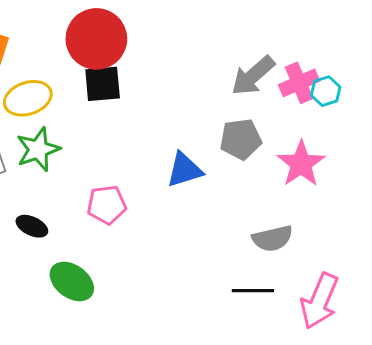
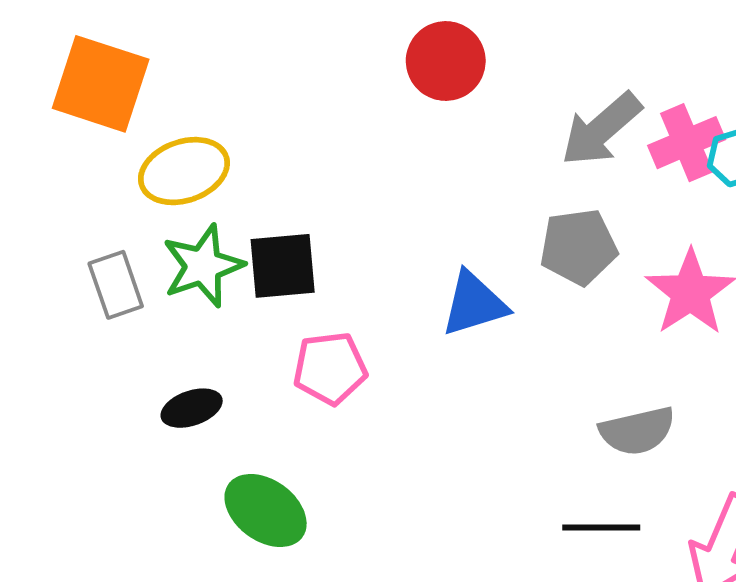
red circle: (96, 39) -> (446, 61), moved, size x0.7
black square: (103, 84) -> (283, 266), moved
black ellipse: (32, 226) -> (192, 408), turned -44

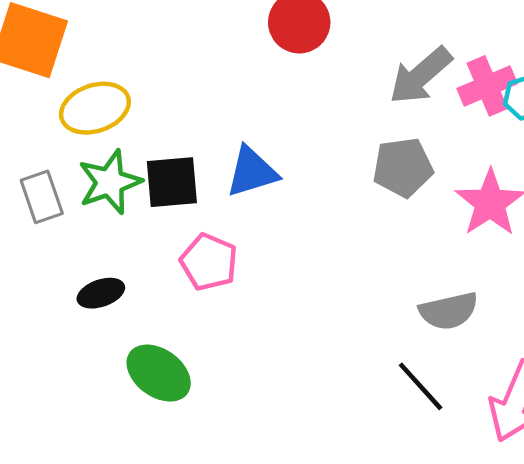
blue triangle: (474, 304) -> (252, 172), moved
pink pentagon: (330, 368) -> (209, 262), turned 30
black line: (601, 528) -> (421, 386), turned 48

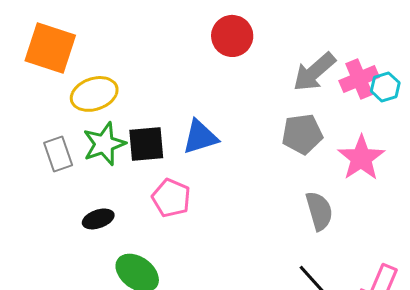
gray semicircle: (449, 311) -> (319, 211), moved, turned -93

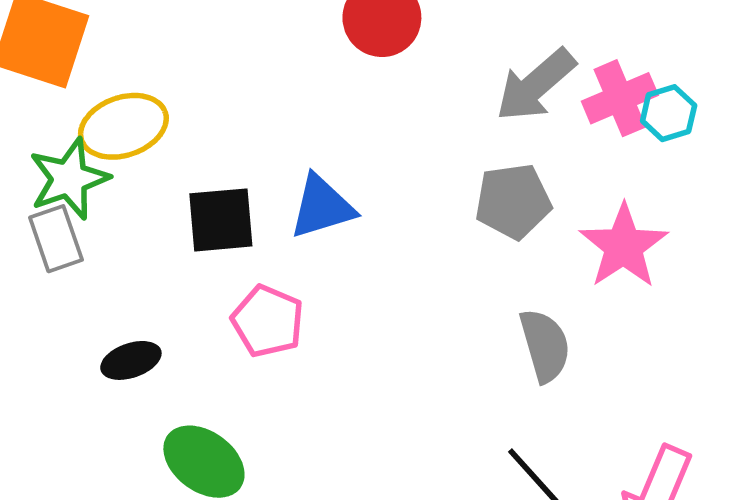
green star: (104, 144) -> (69, 179), moved

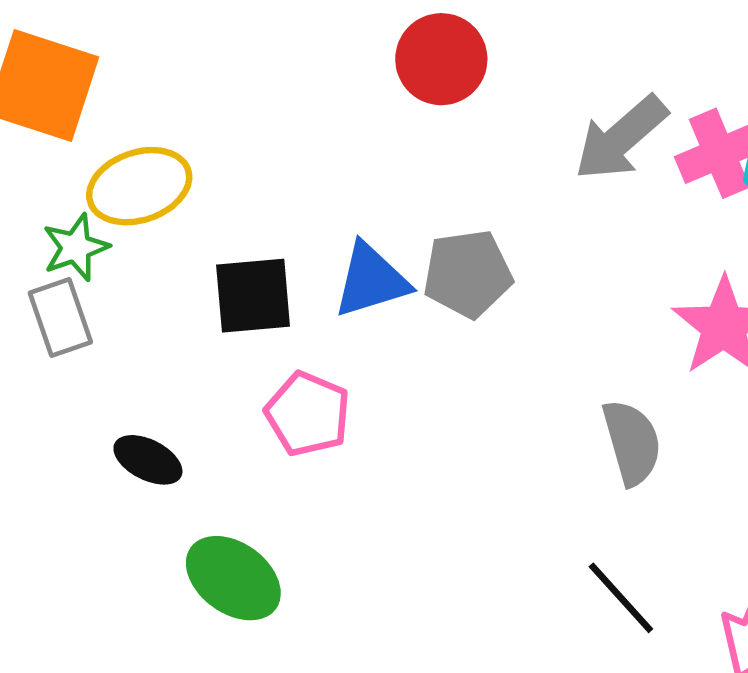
green star: (69, 179) -> (76, 247), size x0.7
gray pentagon: (513, 201) -> (468, 274), moved
black ellipse: (131, 360) -> (148, 460), turned 46

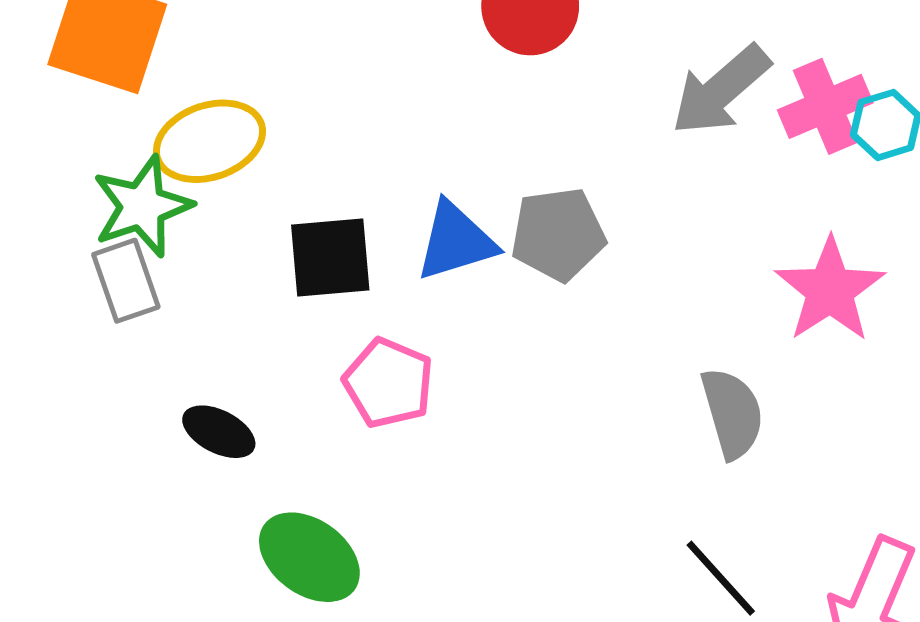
green star: (76, 247) -> (142, 206), size x1.4

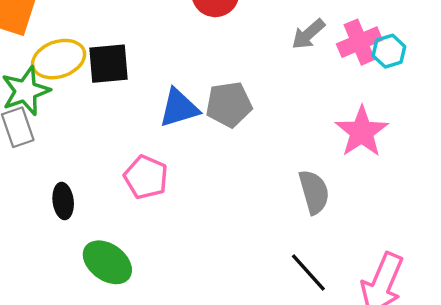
gray arrow: (721, 90) -> (308, 34), size x0.7
black square: (330, 257) -> (109, 64), moved
black ellipse: (219, 432) -> (63, 201), turned 56

